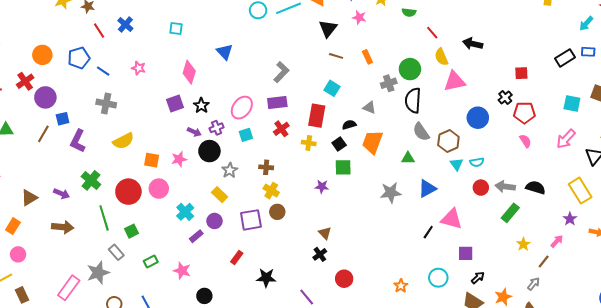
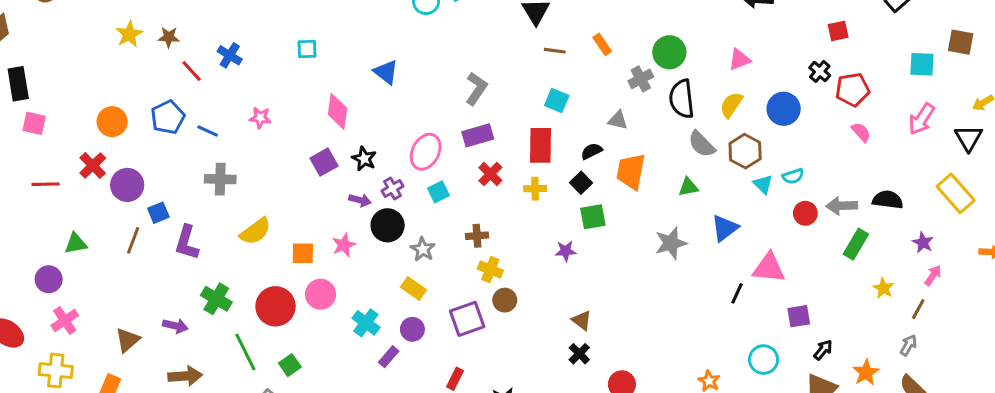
yellow semicircle: (441, 57) -> (731, 105), moved, turned 66
pink triangle: (455, 81) -> (739, 60), size x0.7
purple star: (570, 219) -> (923, 243), moved

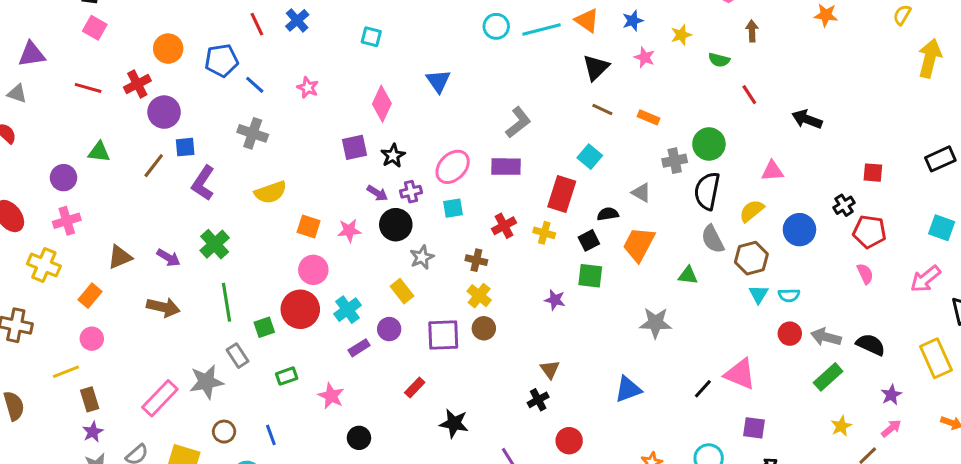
orange rectangle: (602, 44) -> (649, 117), turned -50
red cross: (490, 174) -> (504, 226), moved
blue triangle: (725, 228) -> (628, 389), moved
red circle: (275, 306) -> (300, 309), moved

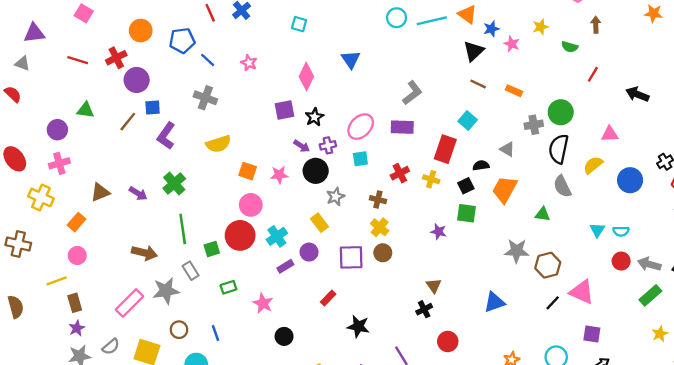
blue star: (633, 21) -> (491, 29), moved
red line: (749, 95) -> (593, 74), turned 63
brown hexagon: (751, 258) -> (548, 265), moved
brown arrow: (163, 307) -> (144, 253), moved

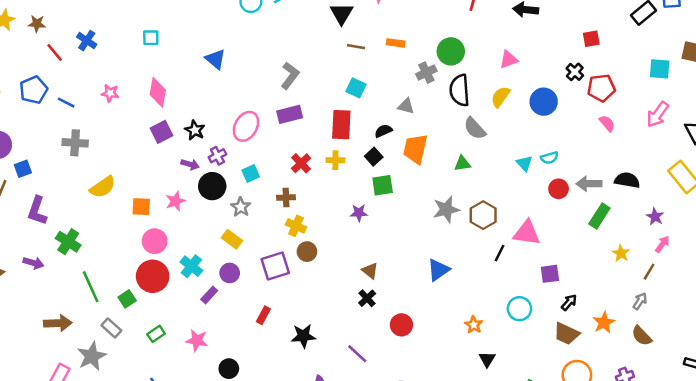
pink diamond: (306, 76) -> (158, 92), moved
purple L-shape: (166, 136) -> (37, 211), moved
cyan square: (360, 159) -> (251, 174), moved

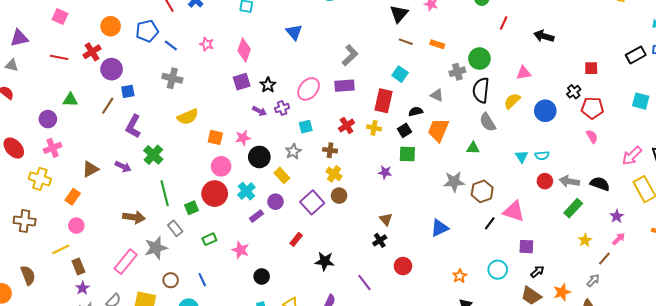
pink arrow: (658, 114) -> (632, 156), moved
black circle: (212, 186) -> (259, 157), moved
purple square: (275, 266) -> (312, 202), turned -35

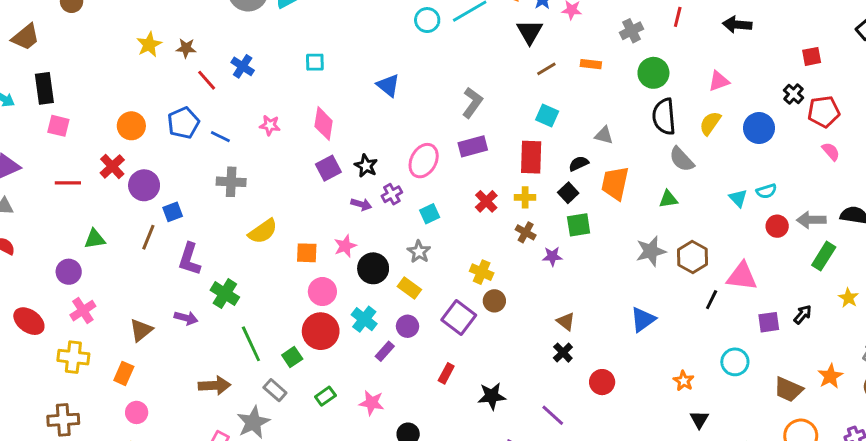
brown line: (406, 42) -> (546, 69), turned -40
gray cross: (457, 72) -> (631, 31), moved
brown cross: (330, 150) -> (526, 232), moved, turned 32
black arrow: (537, 272) -> (803, 314), moved

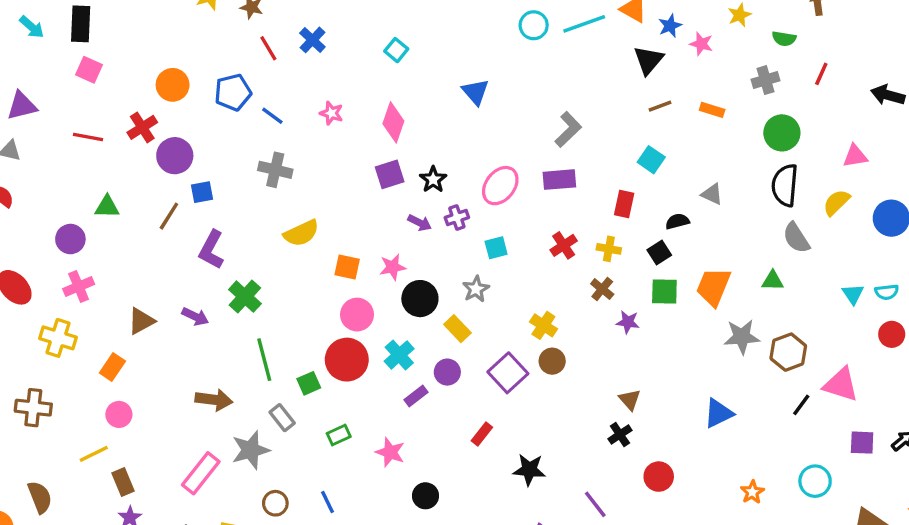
cyan square: (315, 62) -> (396, 50), turned 30
red rectangle: (531, 157) -> (624, 204), size x0.7
orange trapezoid: (615, 183) -> (713, 287), moved

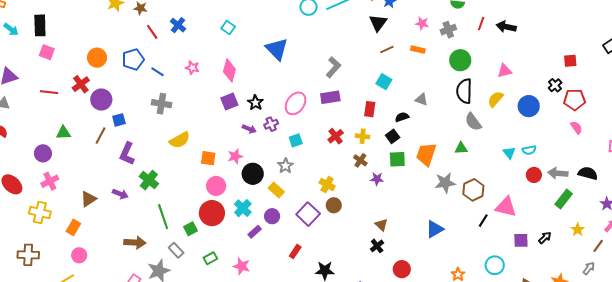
pink star: (701, 44) -> (422, 23), moved
blue triangle: (475, 92) -> (277, 49), size x1.4
black arrow: (888, 95) -> (506, 27), moved

